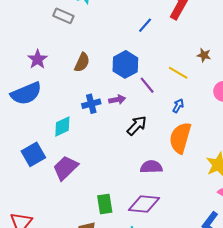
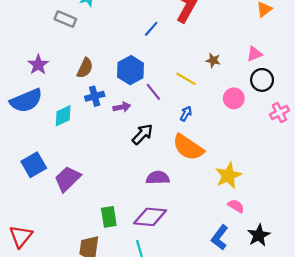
blue cross: (91, 104) -> (95, 96), moved
cyan diamond: (62, 126) -> (63, 116), moved
orange semicircle: (180, 138) -> (188, 147), turned -72

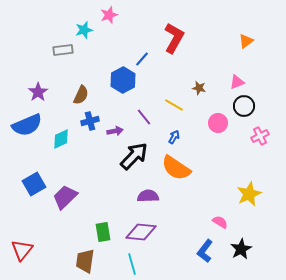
gray rectangle: (65, 19) -> (63, 50), turned -30
blue hexagon: (131, 70) -> (123, 80), moved
black arrow: (142, 134) -> (134, 156), size x1.4
yellow star: (228, 176) -> (249, 194), moved

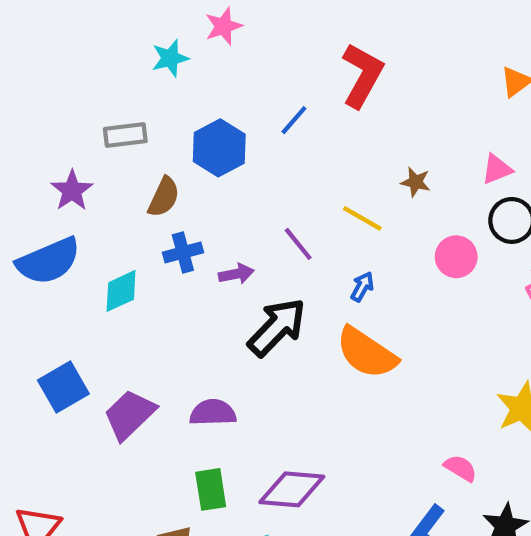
gray rectangle: (63, 50) -> (125, 135), moved
blue hexagon: (123, 80) -> (219, 148), moved
purple semicircle: (148, 196) -> (213, 413), moved

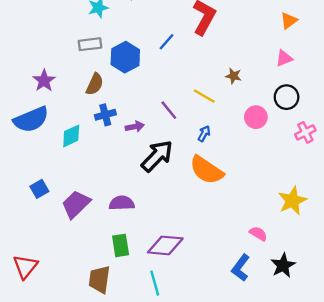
gray rectangle: (125, 135) -> (90, 44), moved
pink triangle: (497, 169) -> (284, 58), moved
blue square: (63, 387) -> (39, 189), size x0.7

